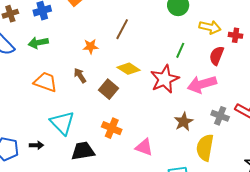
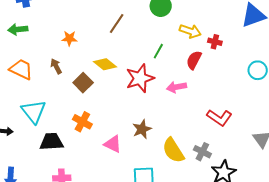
brown line: (122, 29) -> (117, 24), moved
pink arrow: (202, 84) -> (176, 87), size x0.7
gray cross: (220, 116) -> (202, 152), moved
brown star: (184, 122) -> (142, 129), moved
yellow semicircle: (205, 148) -> (173, 150), turned -48

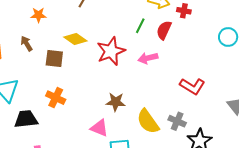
green line: (158, 51) -> (140, 26), moved
brown square: (83, 83) -> (54, 58), turned -36
brown star: (142, 129) -> (116, 102), turned 30
pink triangle: (113, 144) -> (99, 128), moved

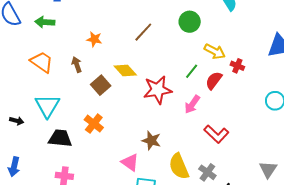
brown square: (54, 58) -> (101, 85), turned 30
pink arrow: (148, 58) -> (192, 104), turned -54
red L-shape: (192, 86) -> (216, 134), moved

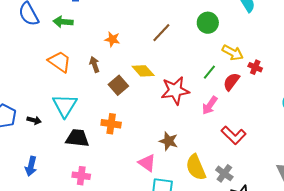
orange cross: (94, 124) -> (111, 124), turned -30

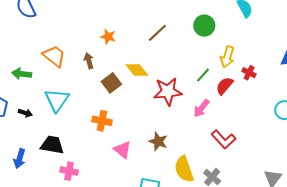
green arrow: (63, 22) -> (22, 74), moved
yellow arrow: (233, 53) -> (227, 57), turned 75
black trapezoid: (77, 138) -> (52, 145), moved
pink triangle: (147, 163) -> (122, 150), moved

